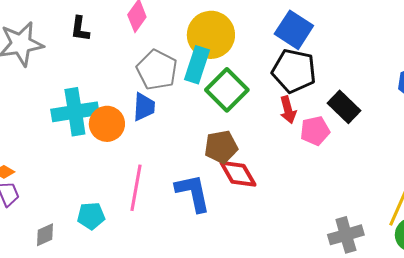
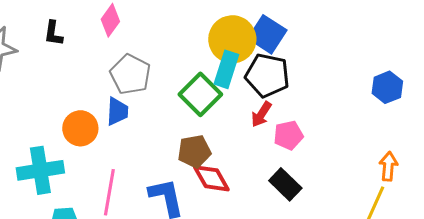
yellow circle: (211, 35) -> (232, 39), moved
cyan rectangle: (197, 65) -> (226, 69), moved
black rectangle: (344, 107) -> (285, 184), moved
red arrow: (288, 110) -> (261, 114), turned 48
cyan cross: (75, 112) -> (40, 170), moved

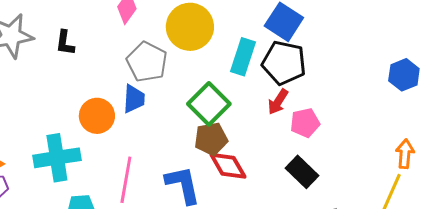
black L-shape: (53, 33) -> (65, 43), moved
yellow circle: (232, 39) -> (190, 27), moved
green square: (200, 94) -> (209, 104), moved

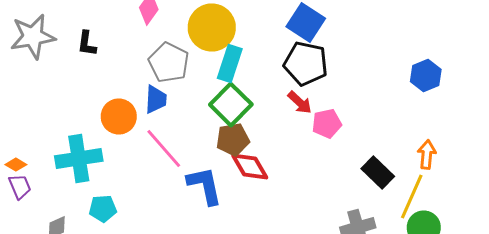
cyan rectangle: (243, 57) -> (230, 64), moved
red arrow: (278, 102) -> (300, 102), turned -80
black rectangle: (302, 172) -> (378, 172), moved
pink line: (126, 180) -> (164, 148), moved, turned -51

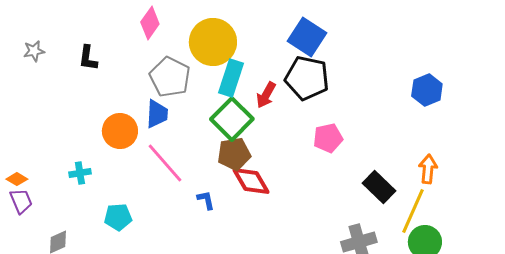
gray star: (33, 36) -> (34, 51), size x0.5
red arrow: (300, 102) -> (266, 95), moved, turned 76
cyan cross: (79, 158) -> (80, 173), size x0.5
blue L-shape: (205, 186) -> (206, 200), size x0.5
cyan pentagon: (103, 208) -> (118, 217), moved

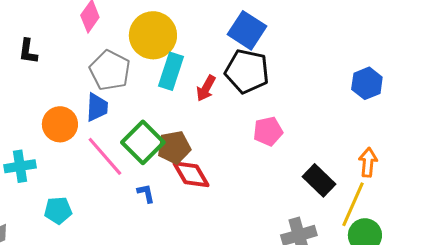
green square: (232, 119) -> (143, 142), moved
cyan cross: (80, 173) -> (20, 166), size x1.4

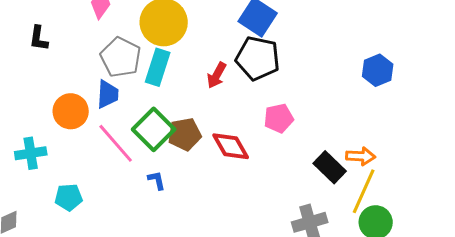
cyan rectangle: (171, 71) -> (158, 67), moved
orange arrow: (368, 162) -> (361, 156), moved, turned 88
red diamond: (191, 174) -> (231, 146), moved

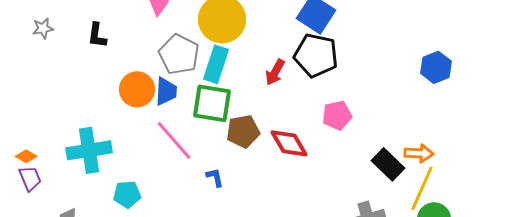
orange circle: (71, 111) -> (137, 89), moved
green square: (154, 129) -> (212, 103), moved, turned -36
cyan cross: (31, 153) -> (89, 150), size x1.4

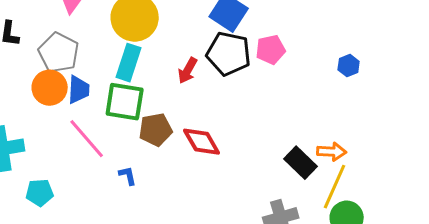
gray pentagon: (179, 54) -> (59, 53), moved
blue hexagon: (436, 67) -> (349, 66), size x0.7
pink pentagon: (337, 115) -> (271, 50), moved

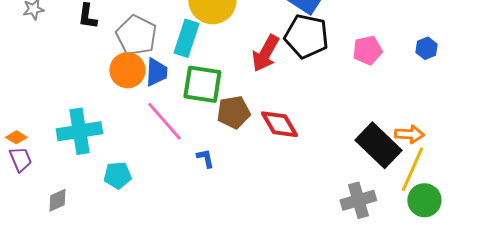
pink pentagon: (271, 50) -> (367, 50), moved
cyan rectangle: (129, 63) -> (186, 38), moved
red arrow: (188, 71) -> (265, 53), size x1.4
black rectangle: (301, 163) -> (378, 145), size x1.4

